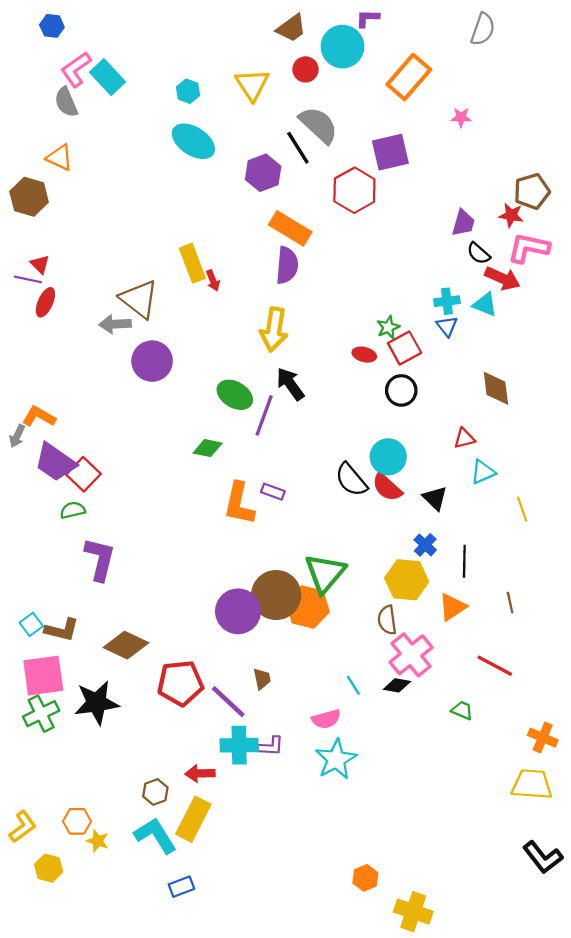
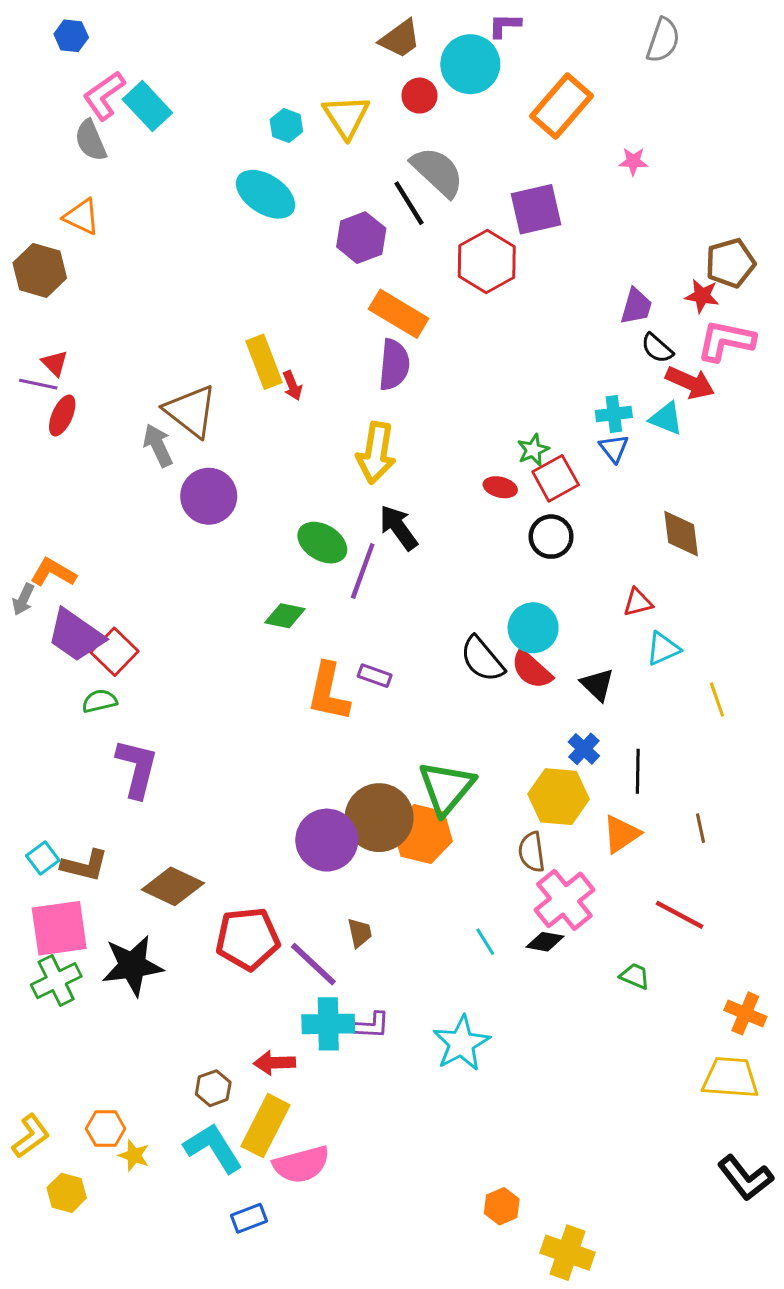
cyan hexagon: (188, 91) -> (286, 125), moved
gray arrow: (115, 324) -> (158, 445), turned 68
pink semicircle: (326, 719) -> (301, 1164), moved, size x1.4

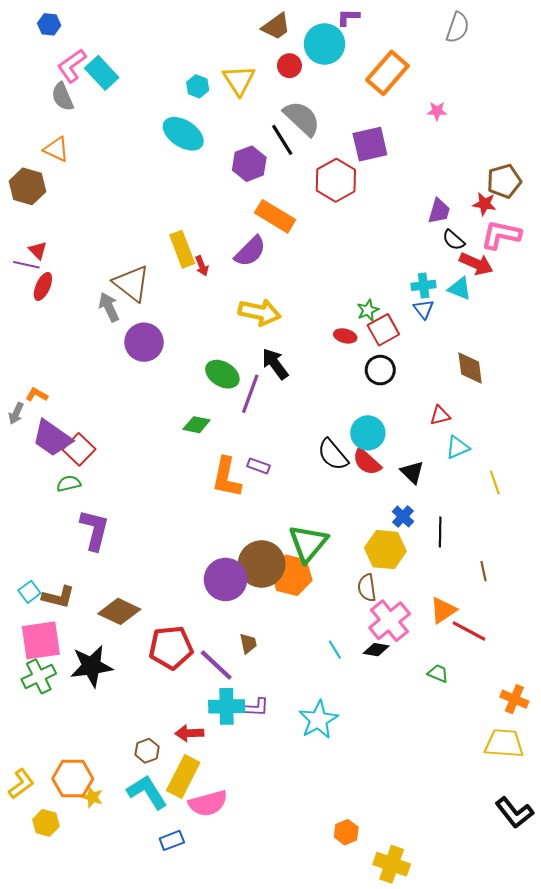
purple semicircle: (394, 365) -> (250, 251), moved, turned 40
yellow arrow: (376, 453) -> (260, 312), turned -87
orange L-shape: (53, 572) -> (37, 395), size x0.7
orange triangle: (621, 834) -> (443, 610), moved
orange hexagon: (106, 1129) -> (73, 779), size x1.5

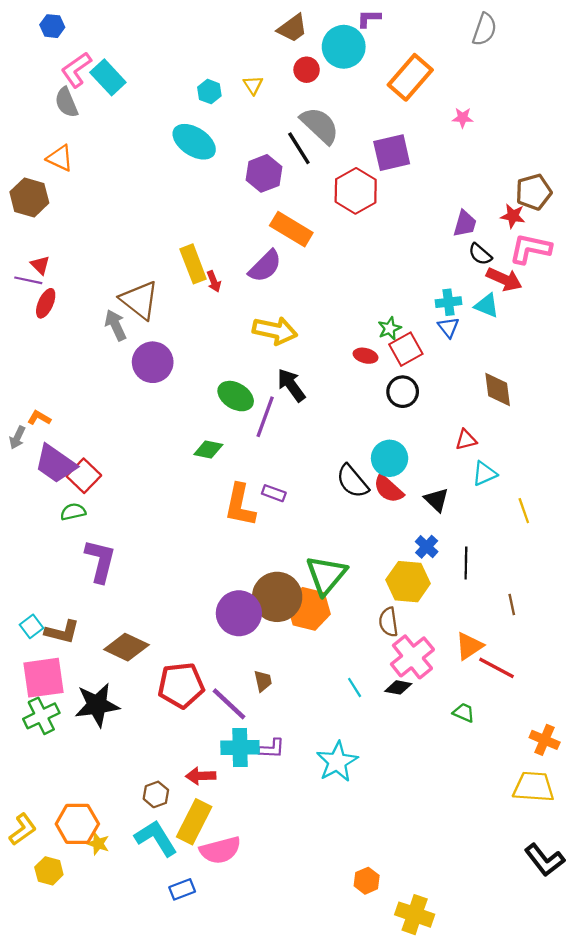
yellow triangle: (239, 80) -> (253, 85), size x0.6

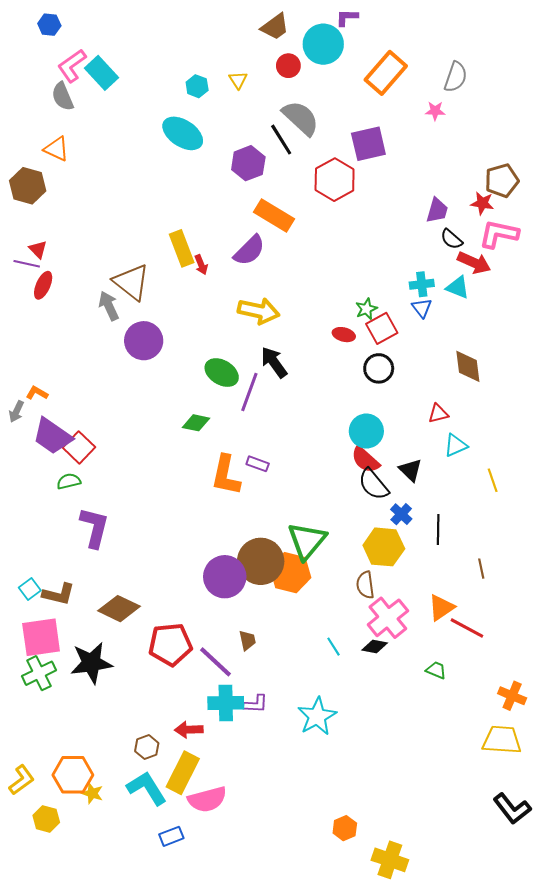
gray semicircle: (484, 29) -> (456, 77), moved
black semicircle: (352, 481) -> (374, 484), moved

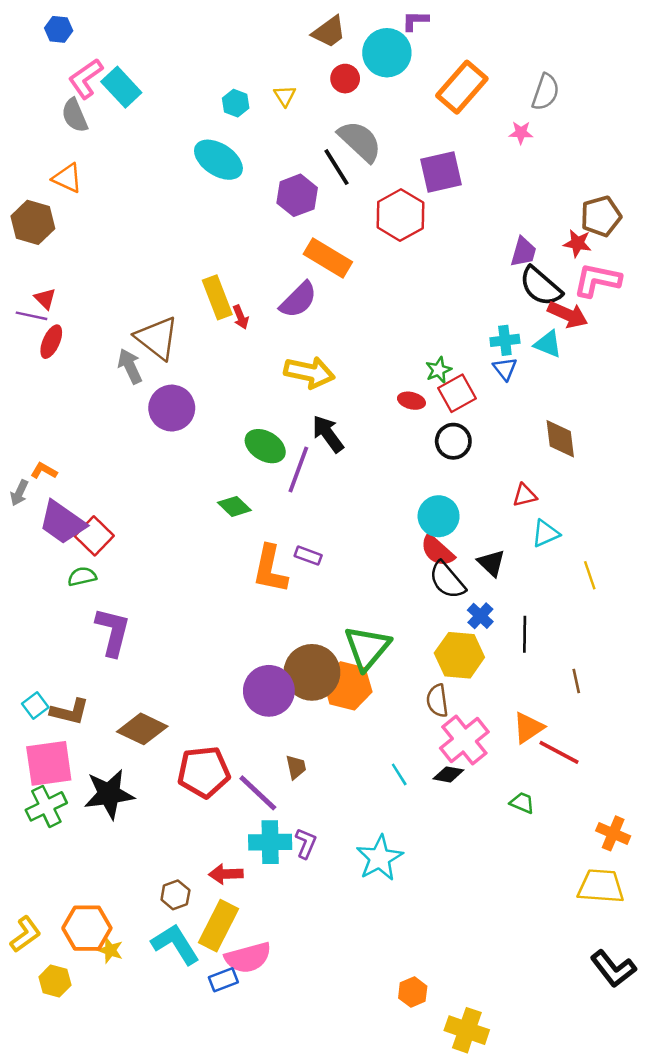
black semicircle: (452, 239) -> (541, 286), size x1.6
green diamond: (196, 423) -> (234, 506), turned 32
purple L-shape: (256, 704) -> (306, 843), turned -70
blue rectangle: (171, 836) -> (223, 980), moved

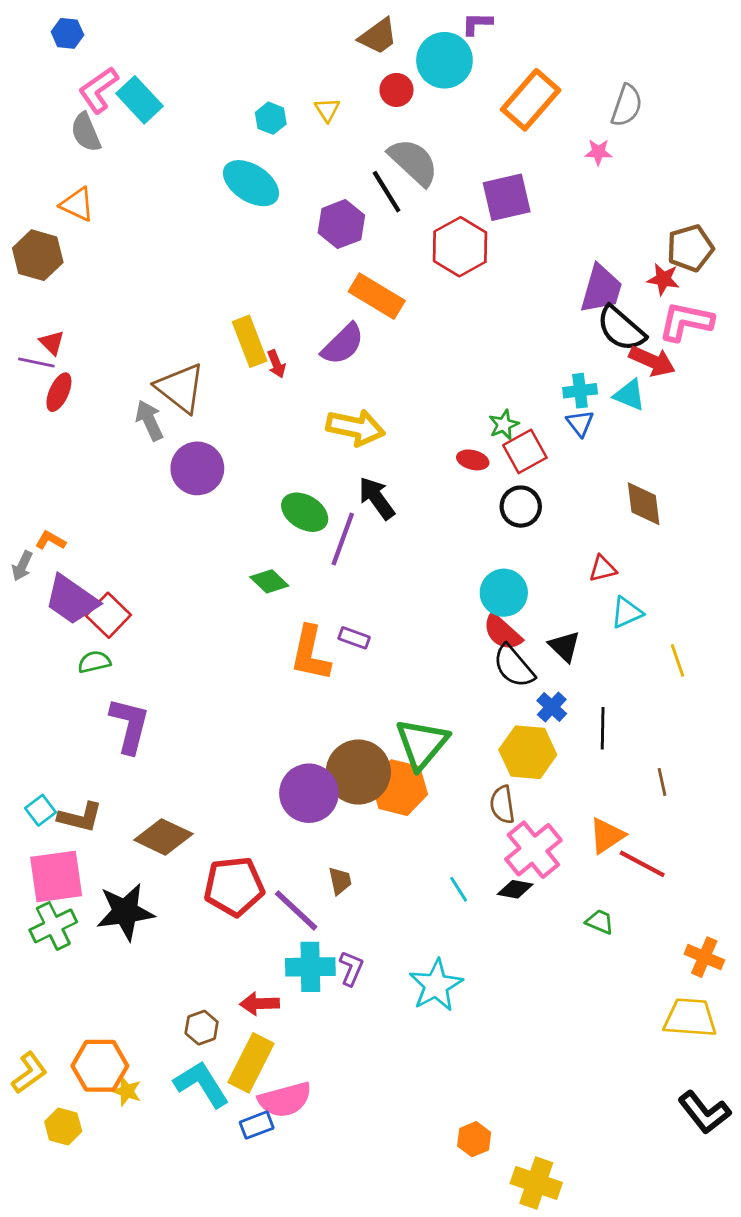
purple trapezoid: (523, 252) -> (601, 289), size x1.4

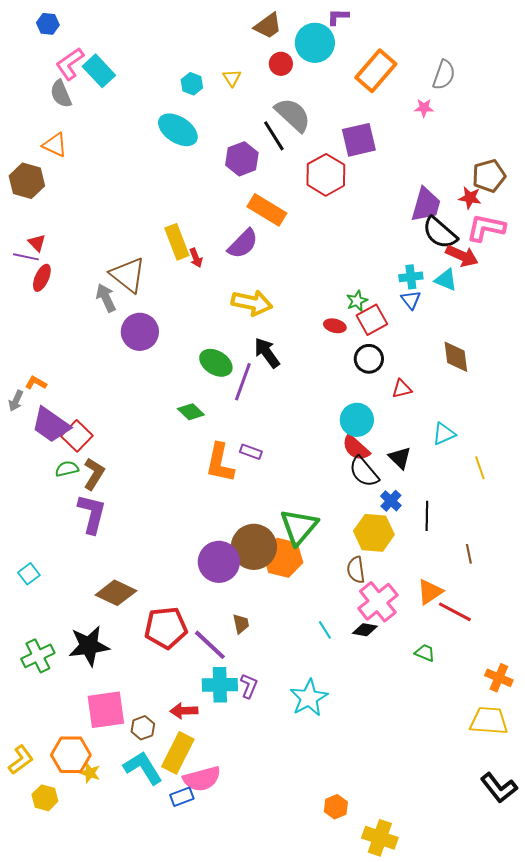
red triangle: (603, 569) -> (402, 389), moved
brown L-shape: (80, 817) -> (94, 474), moved, turned -72
pink square: (56, 877) -> (106, 710), moved

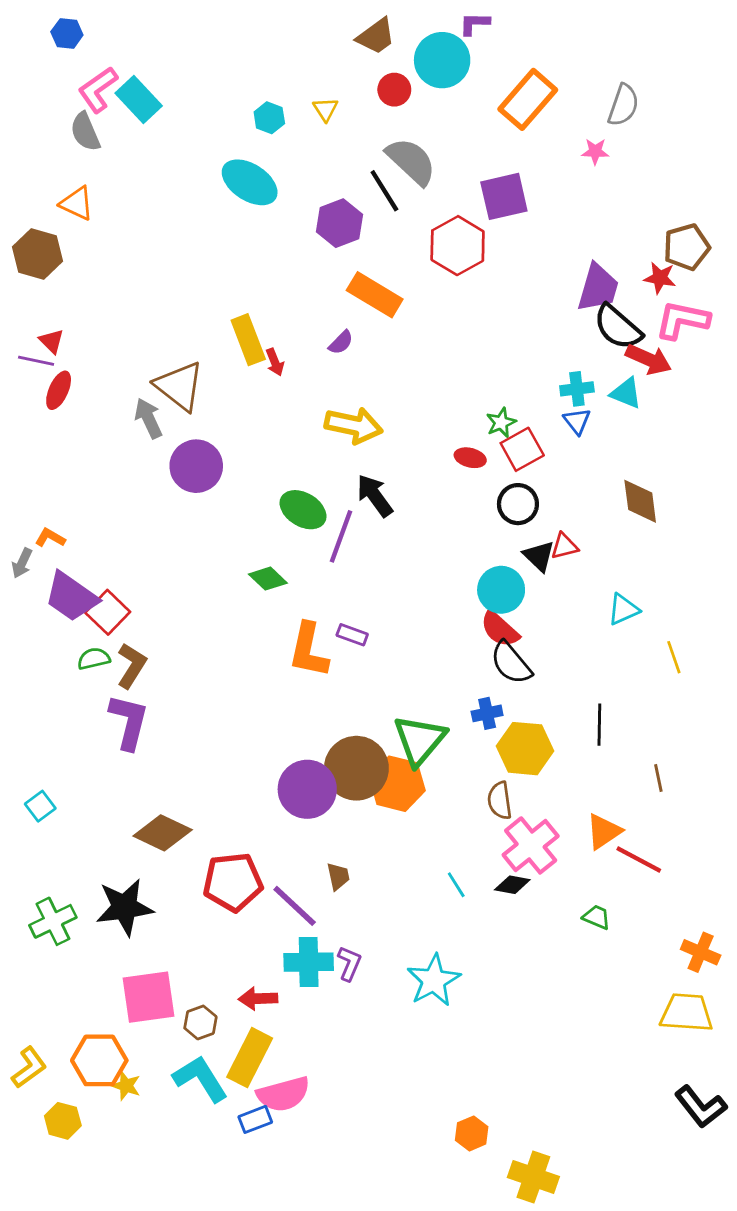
purple semicircle: (243, 244) -> (341, 343), size x0.6
black triangle: (400, 458) -> (539, 556), moved
blue cross: (391, 501) -> (487, 713), moved, turned 35

